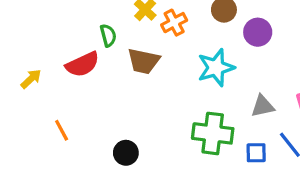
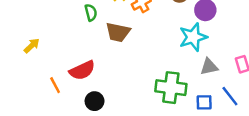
red semicircle: (82, 64) -> (82, 70), moved
cyan star: (216, 68) -> (193, 37), moved
black circle: (126, 153) -> (95, 101), moved

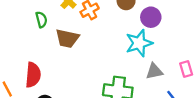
red semicircle: (82, 70) -> (33, 75), turned -60

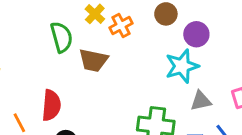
green semicircle: (41, 20) -> (61, 37), size x1.5

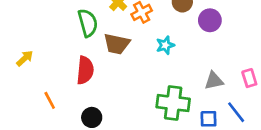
cyan star: (182, 66) -> (165, 45), moved, size x0.6
red semicircle: (51, 105) -> (85, 70), moved

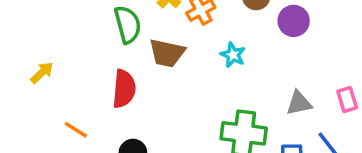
cyan star: (165, 45) -> (233, 55), turned -30
orange line: (50, 100) -> (76, 130), turned -30

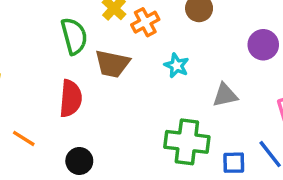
purple circle: (294, 21) -> (263, 45), moved
gray triangle: (299, 103) -> (225, 95), moved

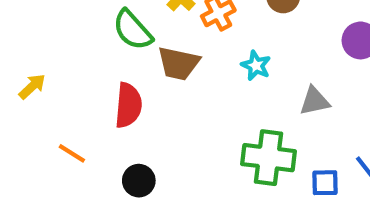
green semicircle: (74, 36) -> (133, 30), turned 153

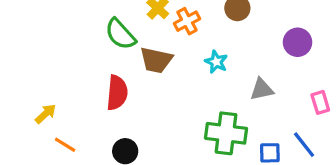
yellow arrow: (32, 86) -> (46, 114), moved
orange line: (72, 153) -> (65, 145), moved

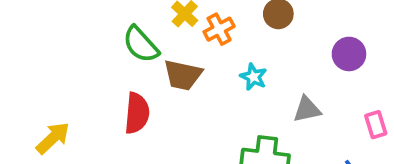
yellow arrow: (46, 114) -> (53, 138), size x1.4

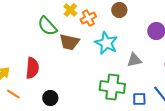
cyan star: (253, 77) -> (106, 43), size x1.6
red semicircle: (137, 113) -> (32, 68), moved

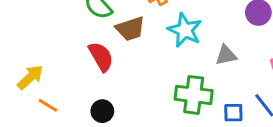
brown trapezoid: (69, 42) -> (130, 29), turned -30
red semicircle: (32, 68) -> (101, 57), moved, turned -35

